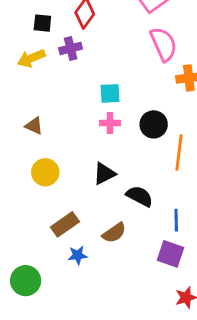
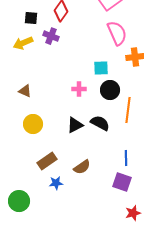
purple cross: (71, 48) -> (51, 36), turned 35
cyan square: (110, 93) -> (101, 68), moved
black semicircle: (140, 196) -> (100, 123), moved

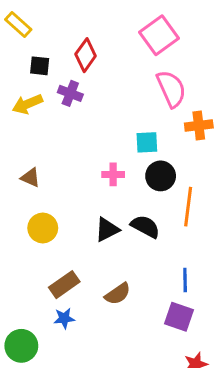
blue star: (56, 183) -> (64, 318), moved

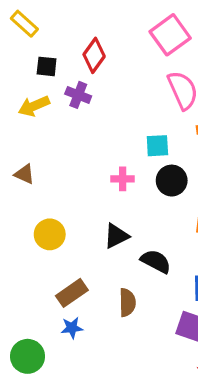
brown triangle: (30, 177) -> (24, 174), moved
black semicircle: (145, 226) -> (156, 261), moved
brown semicircle: (118, 294) -> (127, 302), turned -56

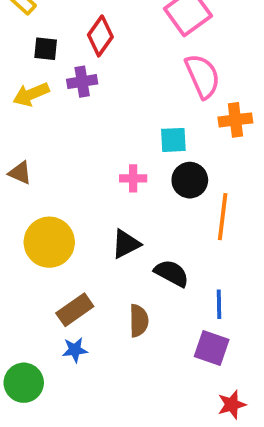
purple cross: (78, 95) -> (82, 82), turned -30
yellow circle: (50, 234) -> (49, 242), size x1.4

